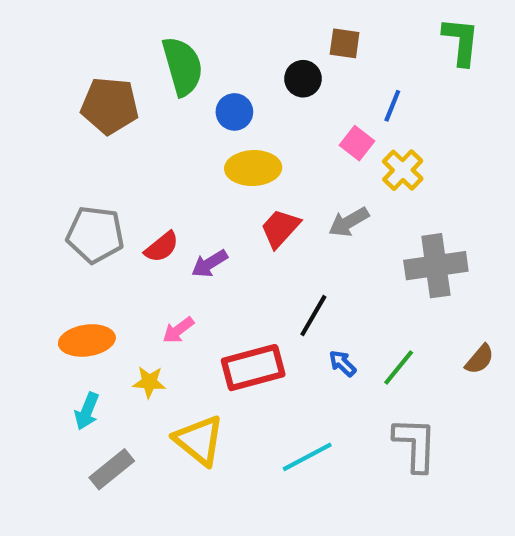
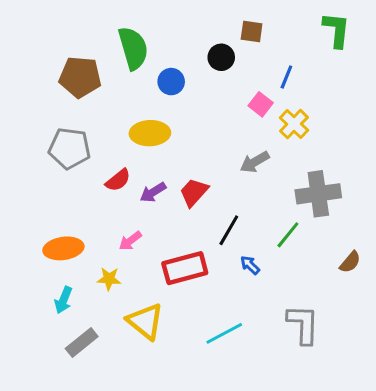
yellow ellipse: (253, 168) -> (150, 133), moved
red trapezoid: (280, 228) -> (194, 192), moved
gray pentagon: (95, 235) -> (70, 148), moved
green line: (399, 368) -> (288, 235), moved

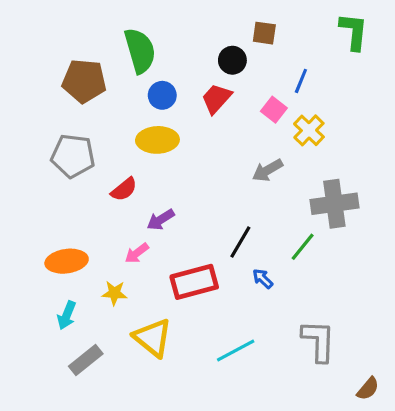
blue circle: (171, 82) -> (162, 95), moved
purple arrow: (153, 192) -> (161, 220), moved
red trapezoid: (194, 192) -> (216, 98), moved
brown semicircle: (350, 262) -> (368, 389), moved

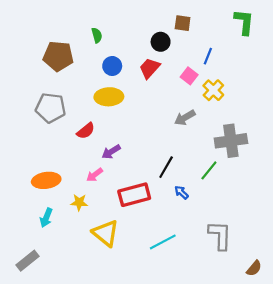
green semicircle: (140, 51) -> (97, 35), size x0.5
gray rectangle: (86, 360) -> (27, 261), moved

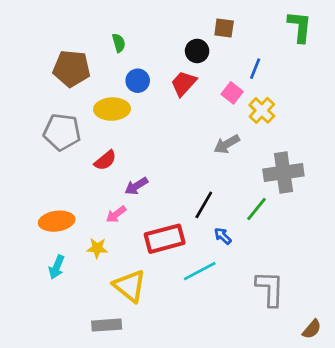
yellow ellipse: (109, 97) -> (112, 109), moved
cyan line: (163, 242) -> (200, 271), moved
gray rectangle: (27, 261) -> (107, 325), moved, turned 35

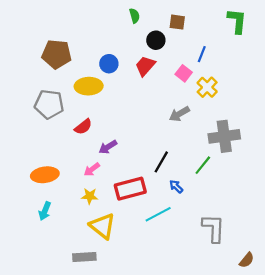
green semicircle: (119, 43) -> (135, 16), moved
yellow star: (97, 248) -> (90, 196), moved

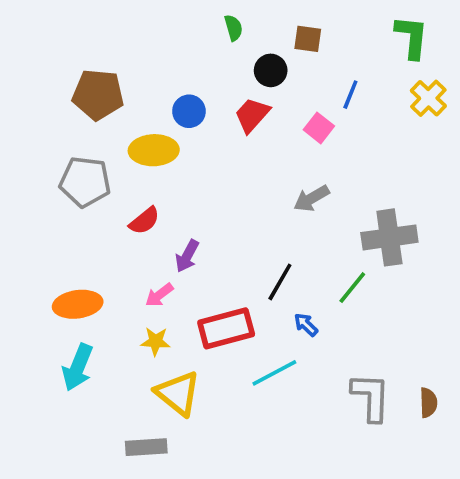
yellow cross: (207, 87) -> (428, 98), moved
purple arrow: (108, 147) -> (187, 256), turned -30
cyan arrow: (45, 211) -> (78, 367), size x1.4
brown semicircle: (247, 260) -> (428, 403), moved, turned -42

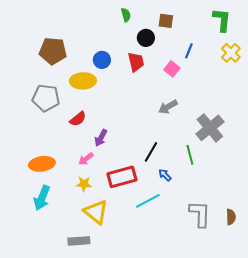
red trapezoid: (252, 115) -> (136, 62), turned 125
gray cross: (389, 237) -> (210, 128), turned -32
green line: (352, 288) -> (190, 155), turned -54

